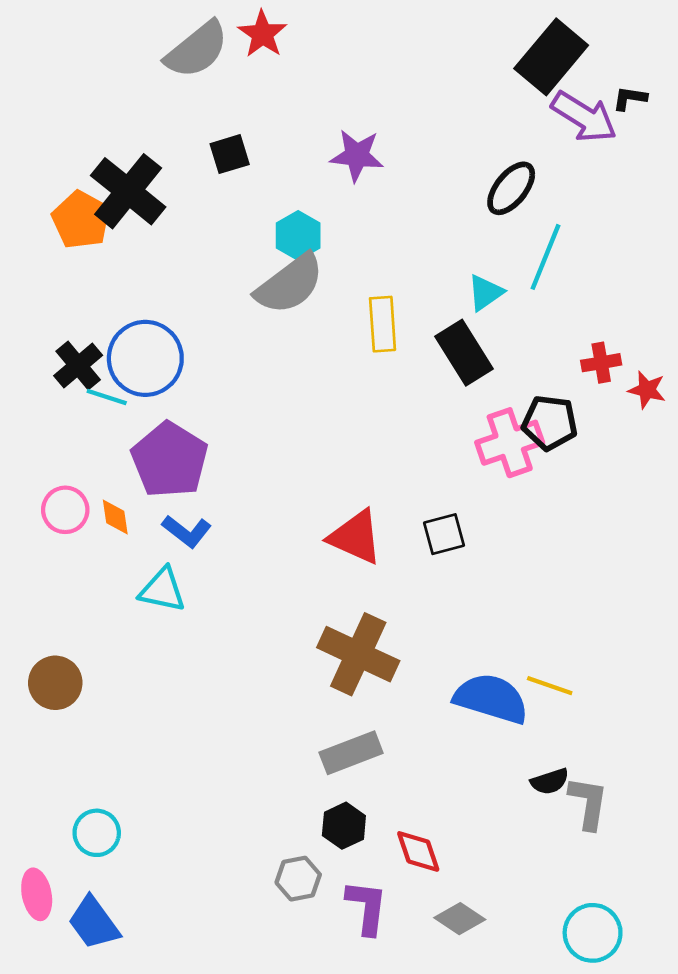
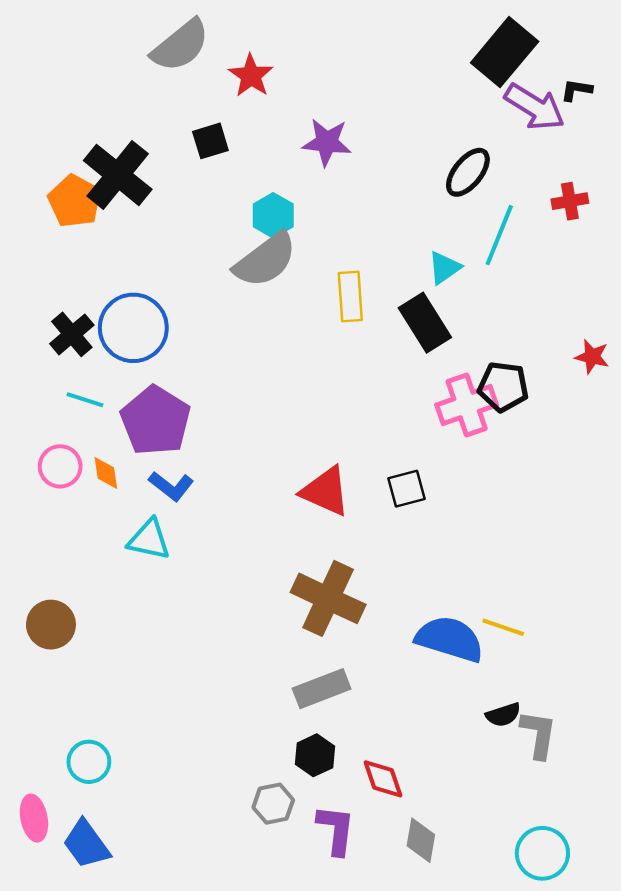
red star: (262, 34) -> (251, 76), moved
red cross: (601, 363) -> (570, 201), moved
cyan line: (107, 397) -> (85, 400), moved
gray diamond: (460, 919) -> (421, 840), turned 66

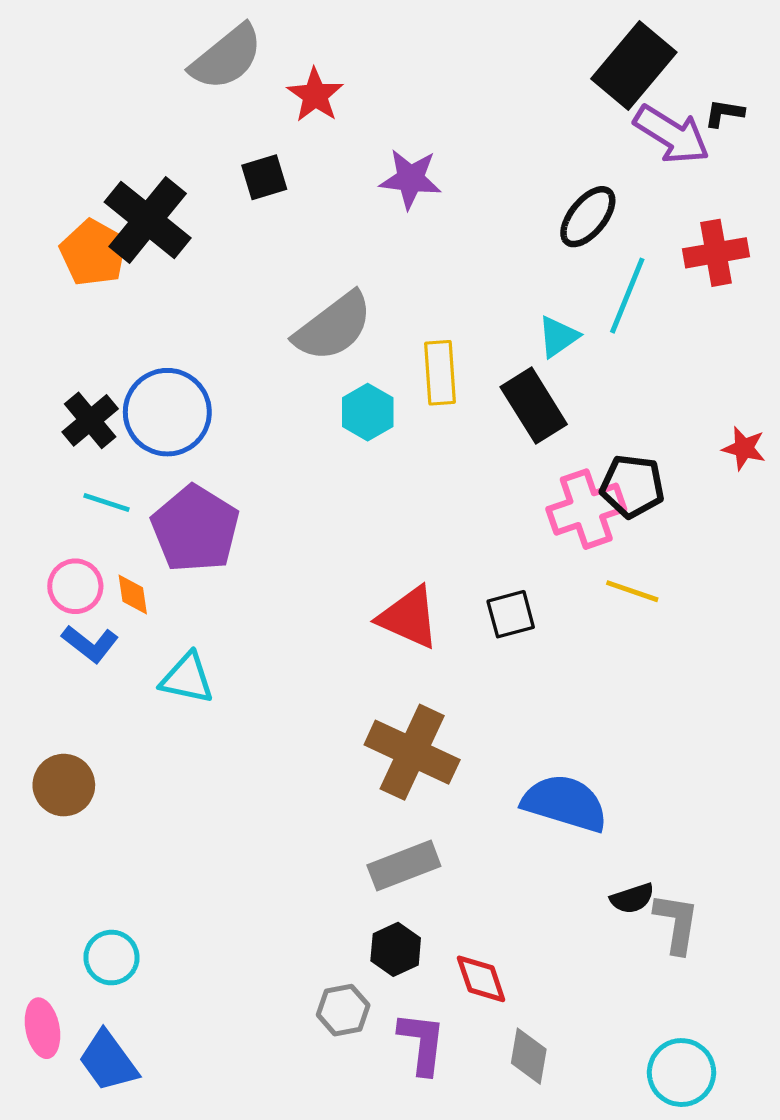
red cross: (570, 201) -> (716, 253), size x1.4
cyan hexagon: (273, 215) -> (368, 412), moved
blue L-shape: (171, 486) -> (90, 644), moved
yellow line: (503, 627) -> (632, 591), moved

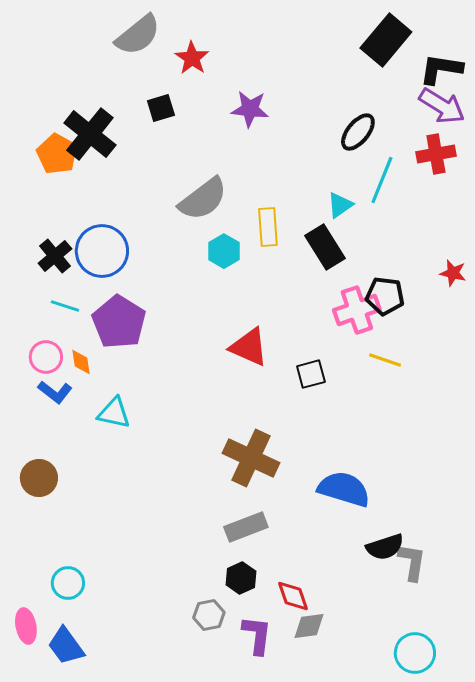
black L-shape: (724, 113) -> (441, 69), size x1.8
purple arrow: (672, 135) -> (442, 106), moved
red triangle: (409, 617) -> (249, 347), moved
black semicircle: (632, 898) -> (385, 547), size x1.4
gray diamond: (529, 1056) -> (309, 626), moved, turned 72

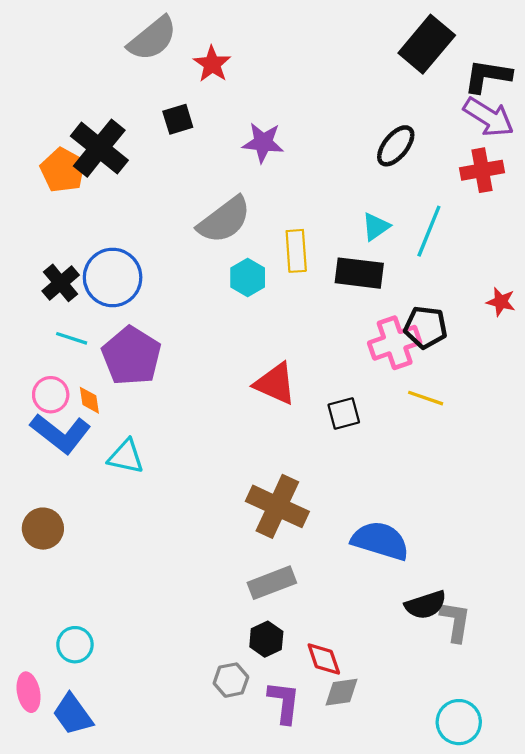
purple star: (250, 109) -> (263, 143), moved
cyan line: (382, 180) -> (429, 231), moved
black rectangle: (325, 247) -> (359, 273), turned -51
blue L-shape: (55, 392) -> (61, 433), size x1.6

